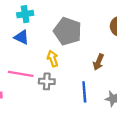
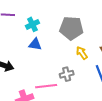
yellow arrow: (53, 59) -> (82, 53), moved
pink line: (21, 74) -> (46, 86), moved

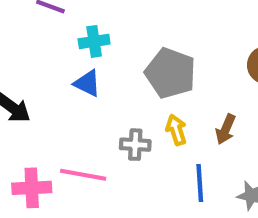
gray cross: (67, 74) -> (135, 145), moved

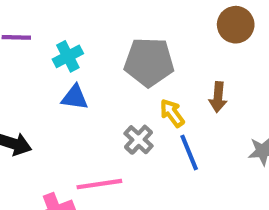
gray cross: (135, 145) -> (139, 140), turned -32
blue line: (200, 183) -> (189, 152), moved

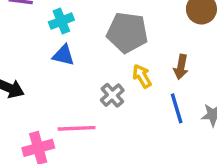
blue line: (189, 152) -> (177, 108), moved

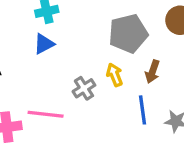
gray pentagon: (127, 32) -> (128, 33), moved, turned -30
blue triangle: (63, 55) -> (44, 44), turned -50

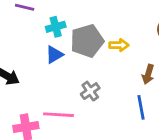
gray pentagon: (128, 33) -> (87, 41), moved
yellow arrow: (115, 75) -> (119, 45), moved, turned 114

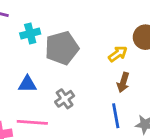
yellow arrow: (119, 45) -> (118, 54), moved, turned -36
blue triangle: (54, 55) -> (27, 84), moved, turned 30

